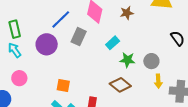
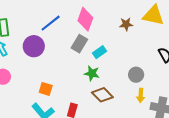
brown star: (127, 13) -> (126, 24), moved
gray rectangle: (79, 37) -> (79, 44), moved
green star: (127, 60) -> (92, 73), moved

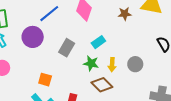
gray rectangle: (79, 44) -> (67, 48), moved
yellow arrow: (141, 95) -> (112, 65), moved

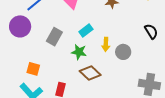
yellow arrow: (112, 65) -> (106, 44), moved

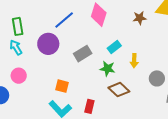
gray rectangle: (54, 37) -> (83, 54), turned 30
gray circle: (123, 52) -> (157, 78), moved

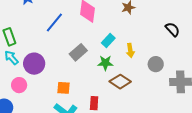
purple circle: (48, 44) -> (34, 64), moved

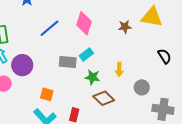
cyan rectangle: (108, 40) -> (86, 55), moved
gray rectangle: (78, 52) -> (68, 62), turned 36

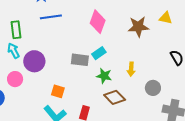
yellow triangle: (152, 17) -> (166, 18), size x0.6
brown star: (125, 27) -> (138, 27), size x1.5
blue line: (49, 28) -> (51, 17), moved, turned 30

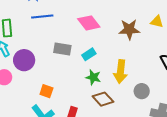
pink diamond: (98, 22) -> (89, 23), turned -60
gray rectangle: (80, 60) -> (62, 49), moved
yellow arrow: (131, 69) -> (120, 72), size x1.6

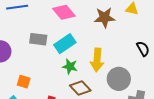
cyan rectangle: (89, 54) -> (65, 44), size x1.5
gray circle: (142, 91) -> (119, 79), size x1.5

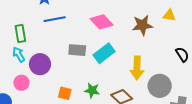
green star: (70, 66) -> (92, 90), moved

